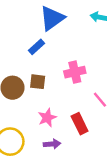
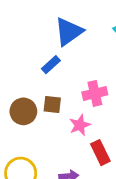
pink star: (47, 118) -> (80, 125), moved

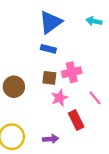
blue rectangle: (51, 65) -> (48, 49), moved, turned 56
brown square: (52, 104) -> (49, 78), moved

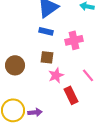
pink cross: (72, 72) -> (74, 40), moved
purple arrow: (51, 139) -> (35, 112), moved

